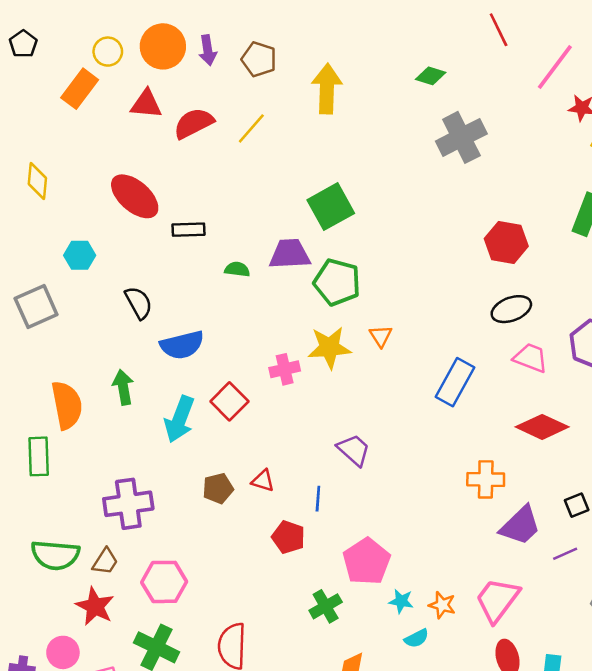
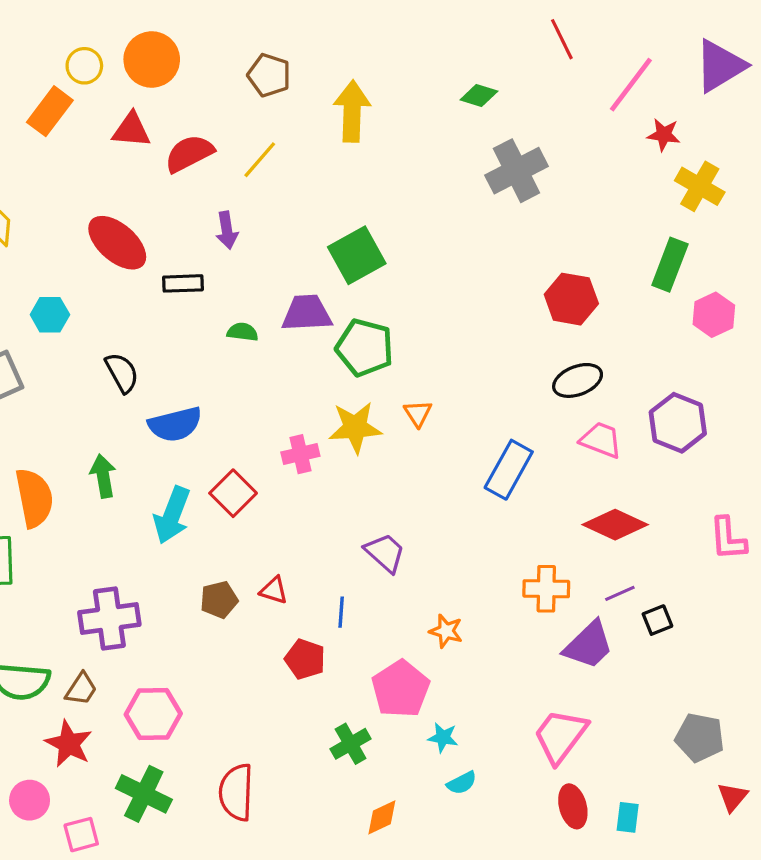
purple arrow: (208, 50) -> (227, 230), moved
purple line: (565, 554) -> (620, 593), moved
orange star: (442, 605) -> (446, 631), moved

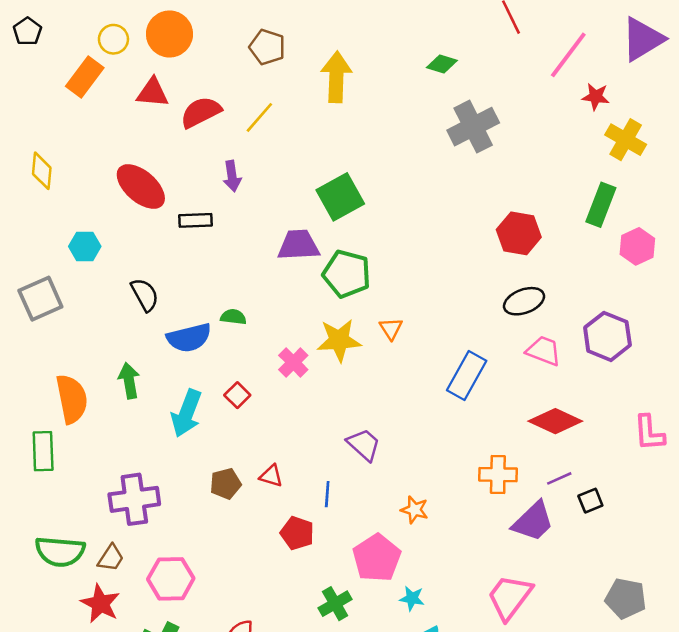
green semicircle: (242, 332) -> (233, 317), moved
pink cross: (300, 454) -> (293, 362), turned -32
red square: (233, 493) -> (237, 395), size x0.7

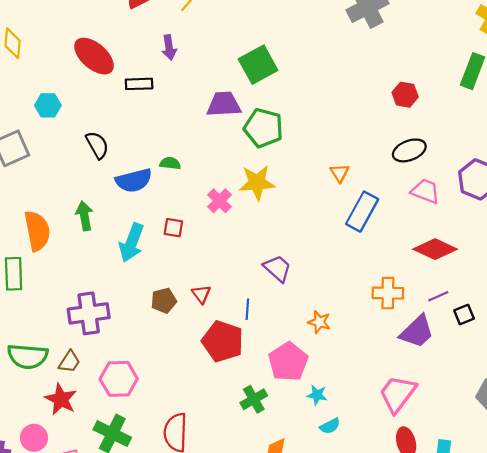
red hexagon: (519, 233) -> (405, 95), size x0.7
orange triangle: (391, 329) -> (340, 173), moved
red square: (237, 395) -> (173, 228), turned -36
red triangle: (271, 476) -> (201, 294), turned 36
red pentagon: (297, 533) -> (223, 341), size x1.5

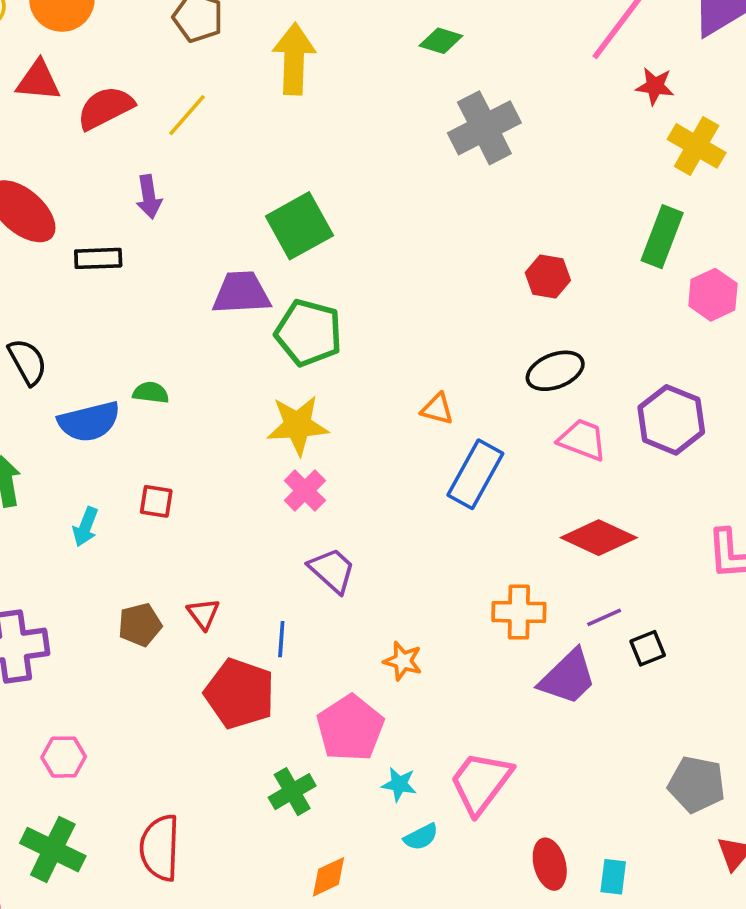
orange triangle: (340, 173) -> (437, 409), turned -42
pink cross: (219, 201) -> (305, 491), moved
cyan arrow: (132, 243) -> (85, 527), size x0.6
pink hexagon: (119, 379) -> (64, 757), size x0.7
pink trapezoid: (398, 394) -> (481, 782), moved

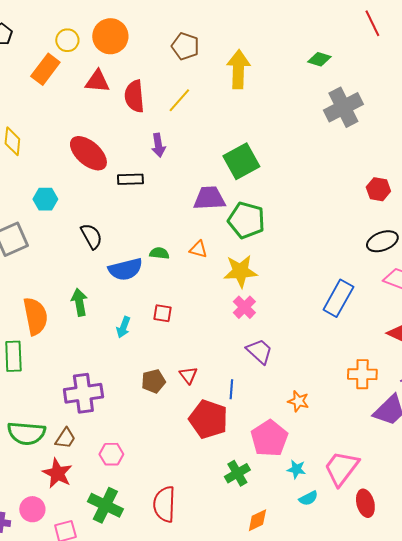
red semicircle: (105, 108) -> (134, 96), turned -68
orange triangle: (437, 409) -> (198, 249), moved
red ellipse: (550, 864) -> (365, 503), moved

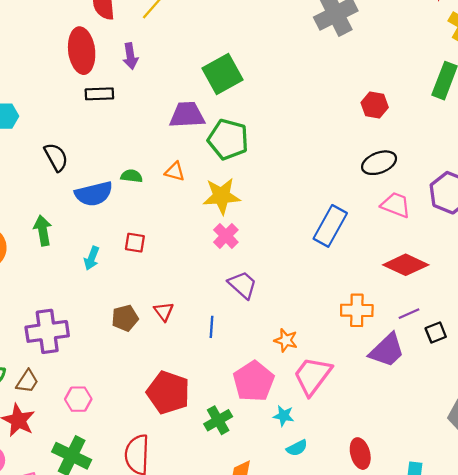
red ellipse: (88, 153) -> (82, 51), moved, turned 42
red pentagon: (208, 419) -> (168, 392), moved
pink trapezoid: (341, 468) -> (312, 376), moved

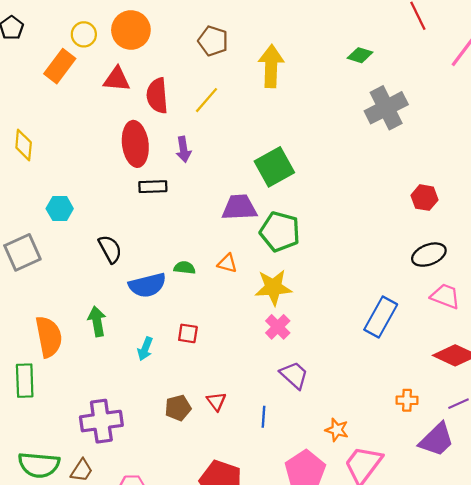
orange cross: (357, 310) -> (407, 400), size x0.7

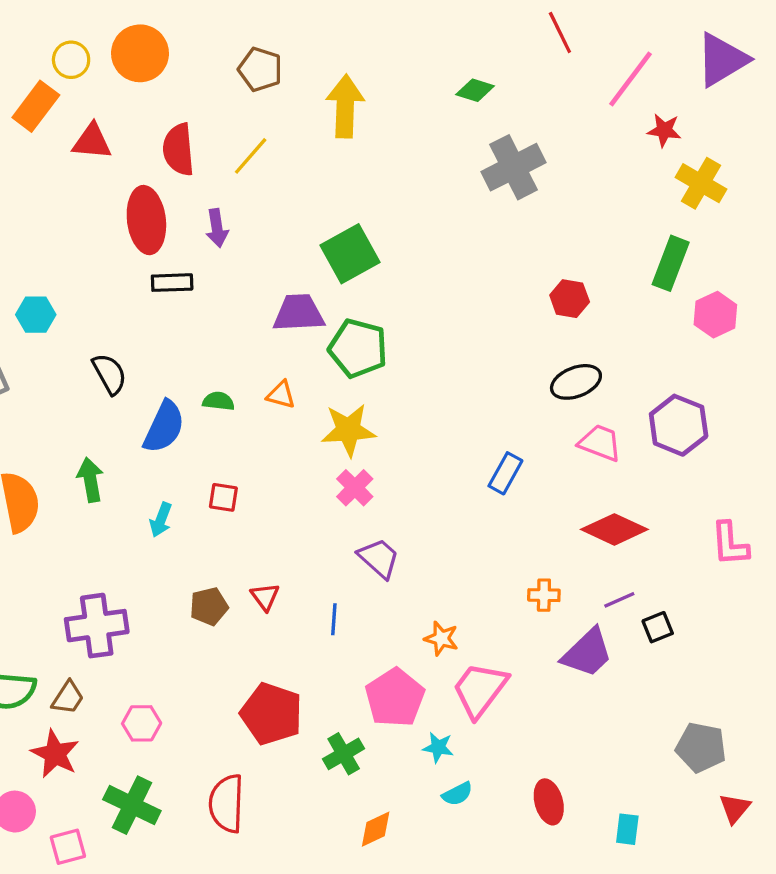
red triangle: (117, 79) -> (92, 142), moved
blue semicircle: (147, 285) -> (164, 427), turned -51
blue rectangle: (381, 317) -> (505, 473), size x0.7

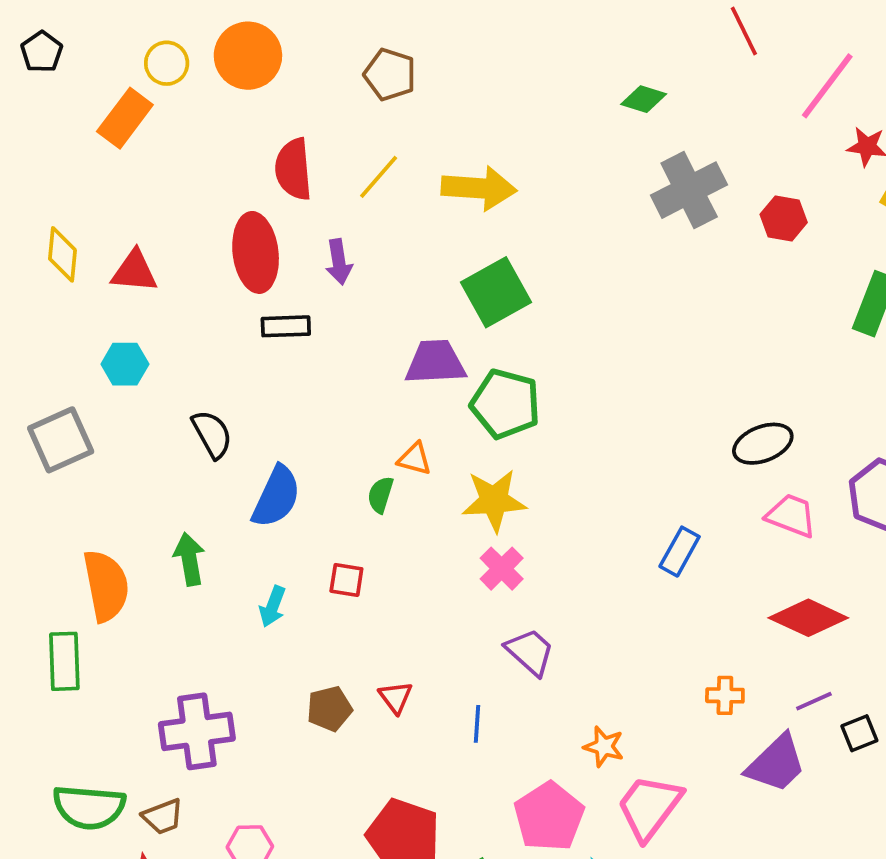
yellow arrow: (345, 106) -> (479, 188), moved, turned 92
red triangle: (92, 142) -> (134, 271), moved
red hexagon: (570, 299) -> (784, 218), moved
green semicircle: (219, 401) -> (380, 495), moved, turned -80
brown trapezoid: (68, 698) -> (163, 817), turned 36

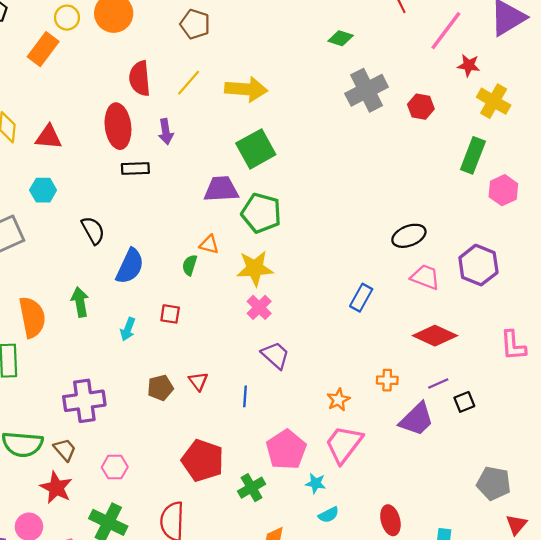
orange star: (604, 747) -> (338, 400), moved, turned 30
brown trapezoid: (163, 817) -> (65, 450), turned -110

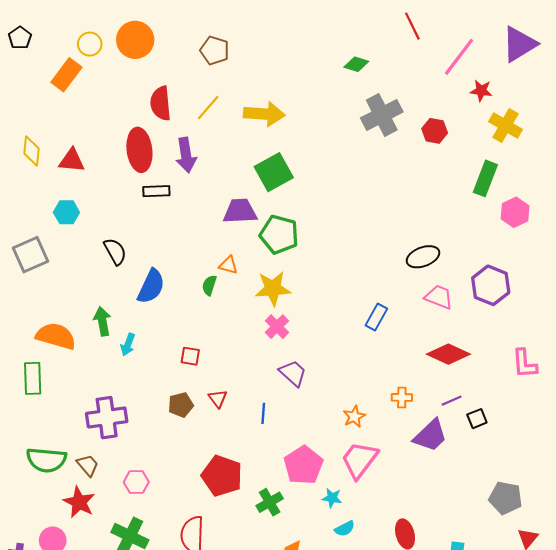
purple arrow: (166, 132) -> (186, 155), size x1.4
red square: (170, 314) -> (190, 356), moved
orange semicircle: (32, 317) -> (56, 336), turned -63
cyan arrow: (128, 329) -> (128, 345), moved

